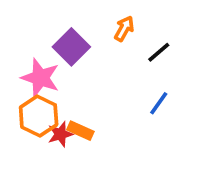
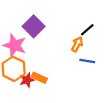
orange arrow: (124, 29) -> (77, 44), moved
blue line: (159, 103) -> (87, 61), turned 64

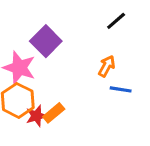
black line: (87, 30) -> (116, 21), moved
orange rectangle: (39, 78) -> (54, 113), turned -64

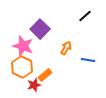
orange arrow: (107, 66) -> (66, 48), moved
red star: (36, 116) -> (34, 85), moved

